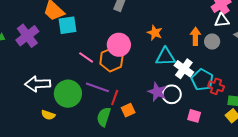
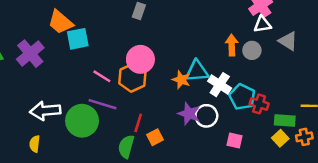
orange star: (155, 33) -> (181, 80), moved
purple line: (97, 87) -> (102, 104), moved
yellow semicircle: (48, 115) -> (35, 144), moved, turned 80

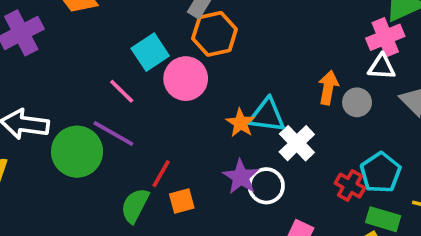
cyan square: (78, 39) -> (150, 52), moved, turned -35
orange hexagon: (132, 78) -> (215, 34), moved
cyan pentagon: (242, 97) -> (380, 173), moved

